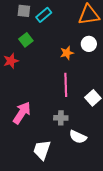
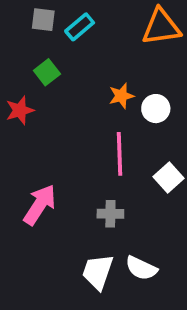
white circle: (89, 44) -> (156, 109), moved
white semicircle: (78, 137) -> (141, 268), moved
white trapezoid: (42, 150) -> (98, 272), moved

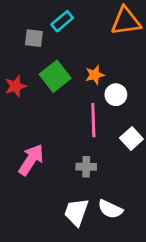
gray square: (43, 20) -> (34, 38), moved
green square: (47, 72) -> (55, 76), moved, size x1.5
white circle: (156, 109) -> (116, 95), moved

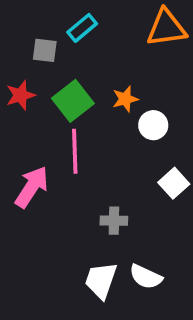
red star: (16, 86) -> (20, 95), moved
pink line: (93, 120) -> (75, 151), moved
pink arrow: (31, 160) -> (32, 187), moved

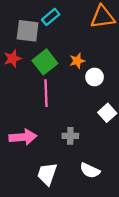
gray square: (45, 50) -> (28, 31), size x1.5
pink arrow: (32, 187) -> (23, 137), moved, turned 52
white trapezoid: (101, 280) -> (47, 174), moved

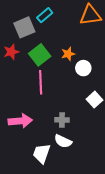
gray square: (28, 31) -> (24, 27), turned -30
white semicircle: (90, 171) -> (63, 141), moved

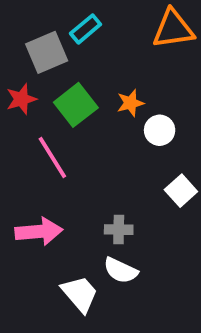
pink line: (41, 82) -> (52, 158), moved, turned -30
white trapezoid: (42, 153) -> (80, 294), turned 120

